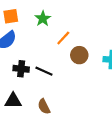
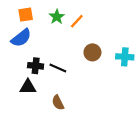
orange line: (63, 38) -> (77, 21), moved
black triangle: (13, 101) -> (28, 87), moved

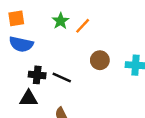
orange square: (26, 15) -> (16, 18), moved
blue semicircle: (21, 38) -> (21, 44), turned 50

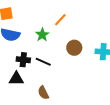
green star: (61, 21) -> (42, 35), moved

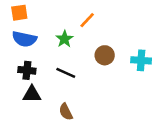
black cross: (23, 60) -> (27, 70), moved

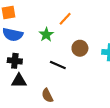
black line: (66, 73) -> (58, 65), moved

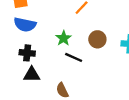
green star: (46, 35) -> (63, 38), moved

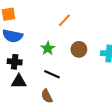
black line: (74, 57) -> (52, 74), moved

